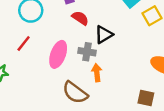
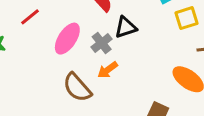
gray cross: (87, 52) -> (102, 43), turned 30
orange arrow: (97, 73) -> (108, 70), turned -132

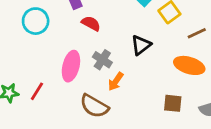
red line: (30, 17) -> (37, 91), moved
black triangle: (126, 27) -> (141, 45), moved

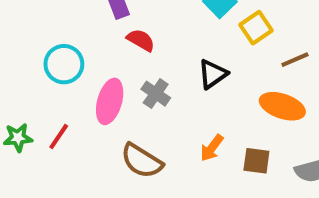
cyan circle: (36, 21) -> (64, 64), moved
orange arrow: (116, 81) -> (212, 148), moved

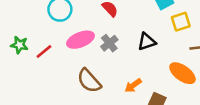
pink ellipse: (110, 101) -> (80, 40), turned 36

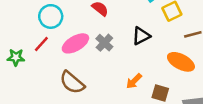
red line: (44, 52) -> (41, 44), moved
brown semicircle: (89, 81) -> (72, 82), moved

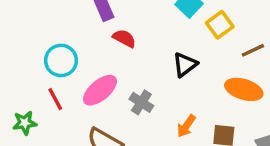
gray cross: (104, 43) -> (141, 102), moved
red line: (41, 44) -> (55, 99), turned -60

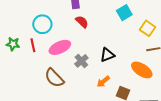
yellow square: (220, 25) -> (148, 28), moved, turned -35
black triangle: (185, 65) -> (107, 55), moved
green star: (25, 123) -> (13, 44), moved

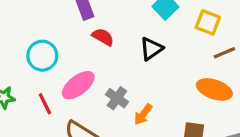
red line: (33, 45) -> (45, 104), moved
black triangle: (107, 55) -> (151, 49), moved
orange arrow: (103, 82) -> (143, 114), moved

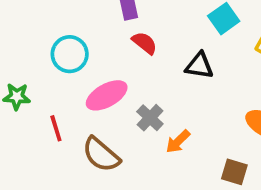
black triangle: (151, 49) -> (199, 66), turned 35
red line: (45, 104) -> (56, 128), moved

